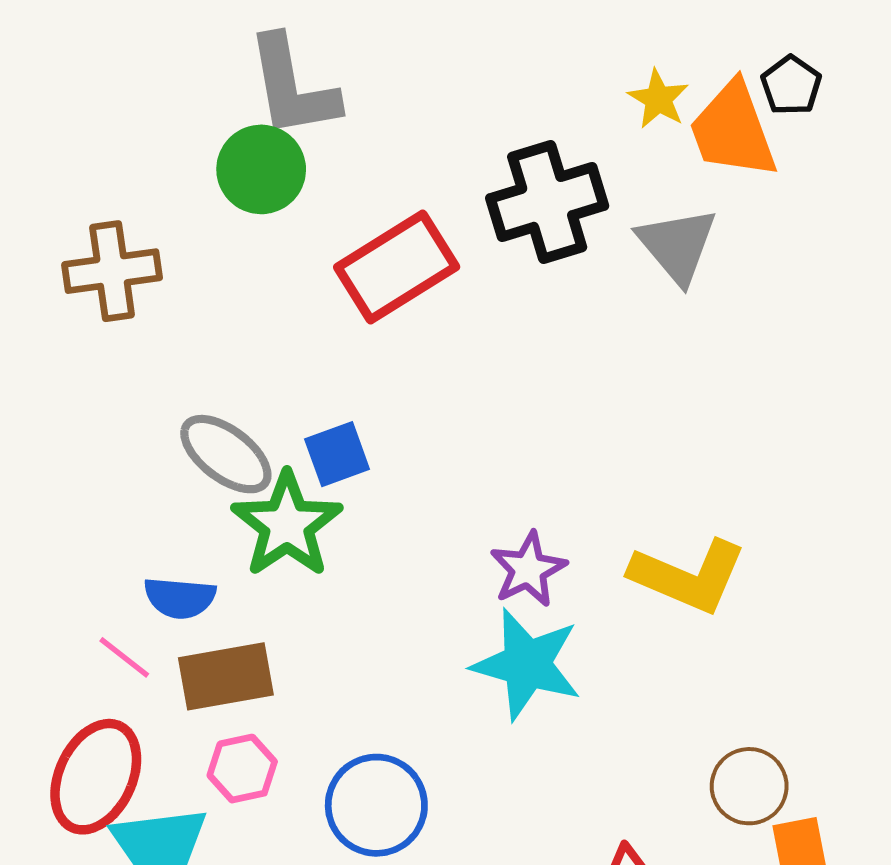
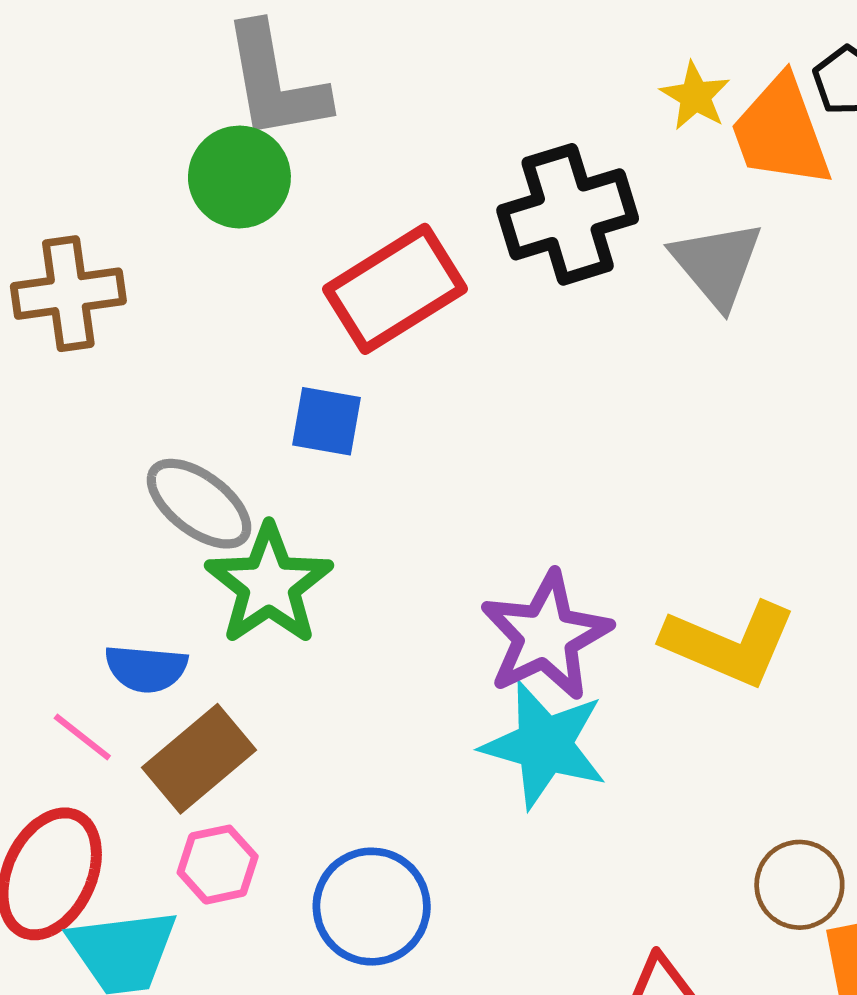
blue square: (337, 454) -> (327, 421), moved, turned 30
purple star: (528, 569) -> (546, 636), size x1.5
brown rectangle: (226, 676) -> (199, 759), turned -30

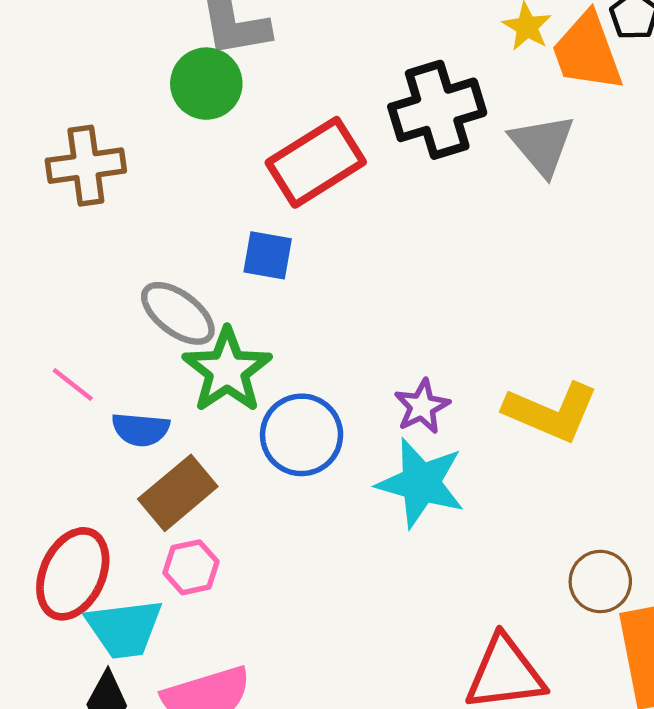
purple star: (546, 636) -> (422, 406), size x0.6
pink line: (82, 737) -> (73, 385), moved
blue circle: (372, 907) -> (302, 435), moved

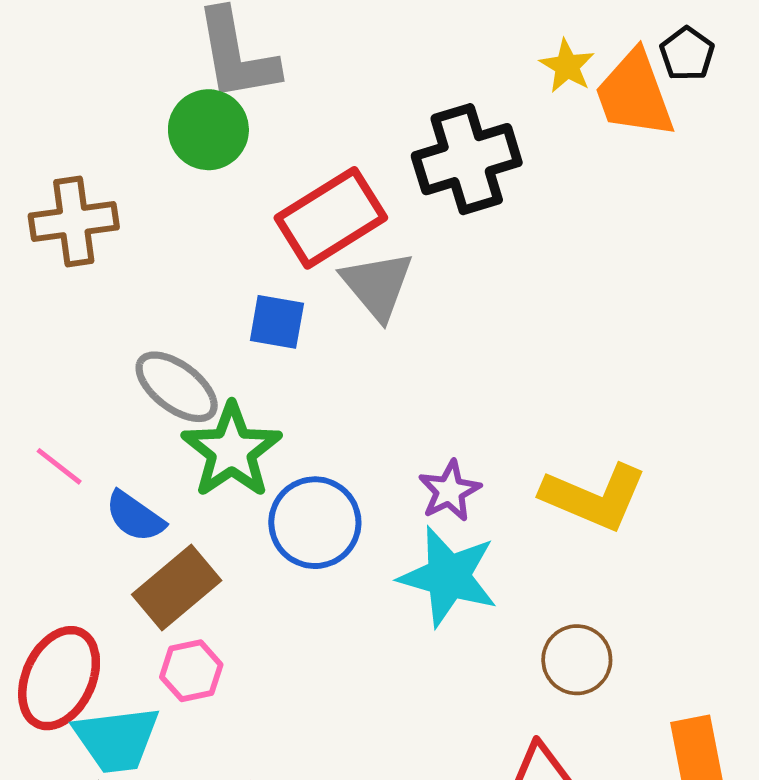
gray triangle: (542, 145) -> (377, 285), moved
blue semicircle: (141, 429) -> (135, 517), turned 30
brown circle: (600, 582) -> (577, 660), moved

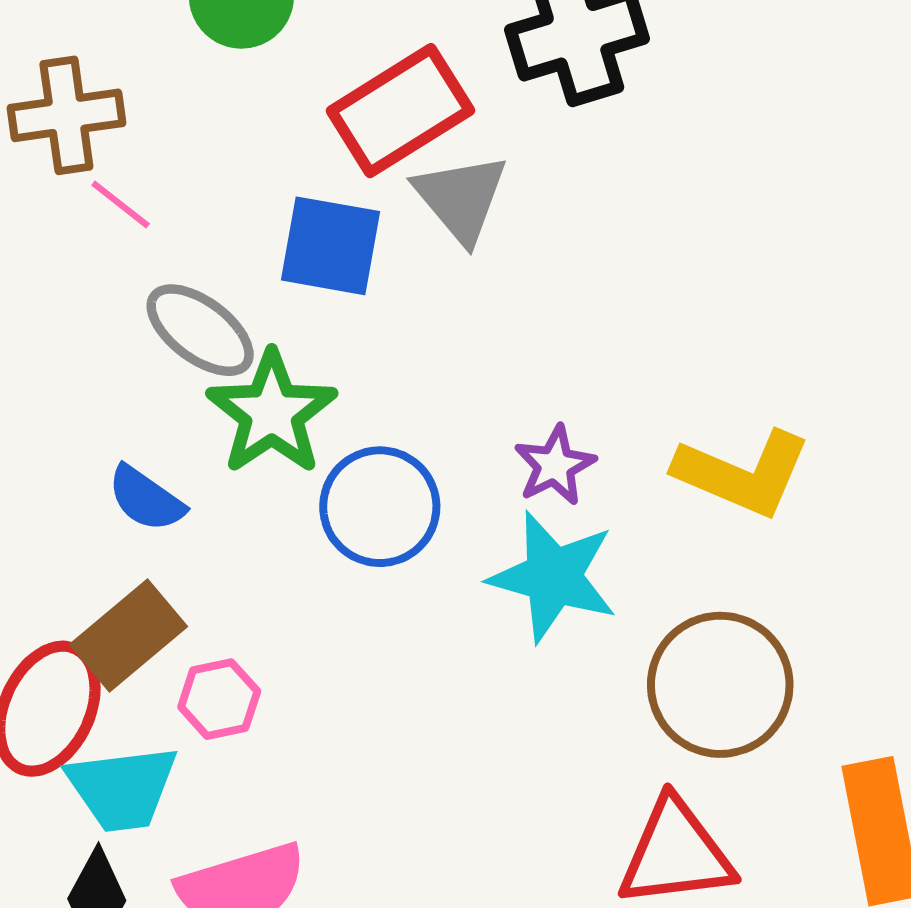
blue square: (277, 322) -> (330, 246), size x1.4
pink line: (59, 466) -> (121, 204), moved
brown rectangle: (177, 588) -> (128, 636), moved
brown circle: (577, 660) -> (720, 685), size x1.6

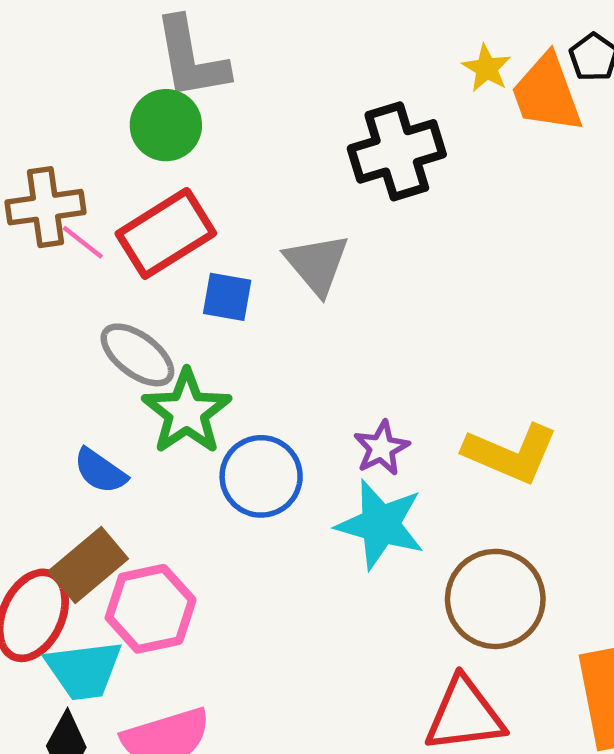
red rectangle: (400, 111) -> (166, 233), moved
pink line: (121, 204) -> (83, 242), moved
blue square: (330, 246) -> (227, 297), size x0.7
pink hexagon: (219, 699) -> (151, 609), size x1.6

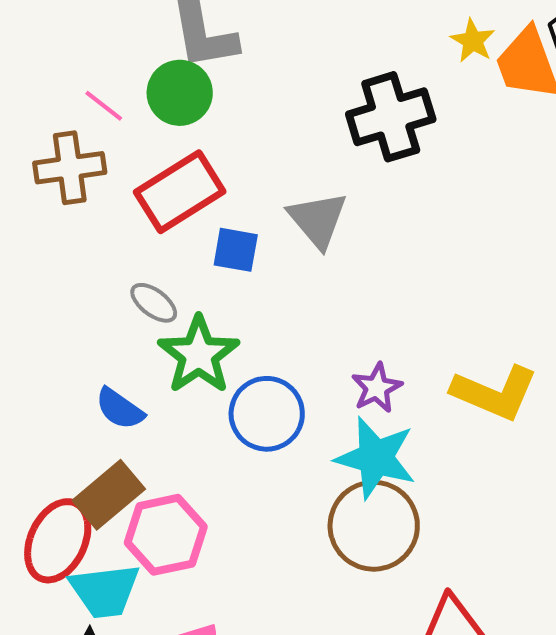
pink line: (83, 242) -> (104, 106), moved
gray ellipse: (137, 355) -> (154, 303), size x0.7
brown circle: (495, 599) -> (374, 526), moved

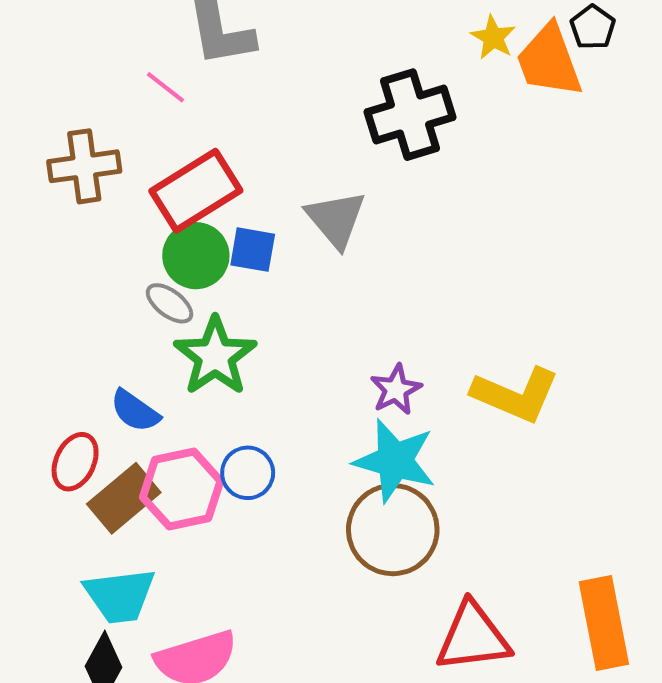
green circle: (180, 93) -> (196, 256), moved
pink line: (104, 106) -> (165, 87), moved
blue circle: (267, 414) -> (248, 473), moved, size x0.7
pink hexagon: (166, 535) -> (182, 489), moved
red ellipse: (58, 541) -> (75, 462), moved, size x0.7

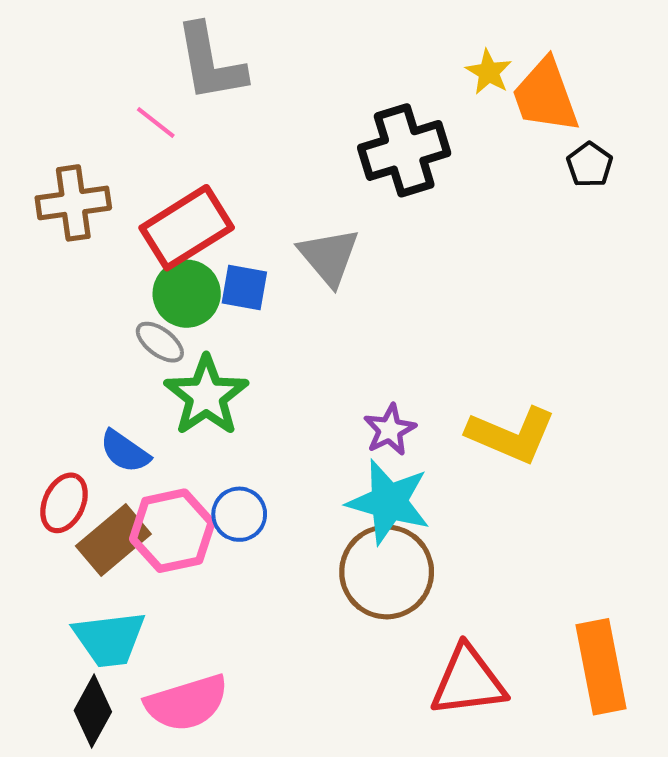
black pentagon: (593, 27) -> (590, 165), moved

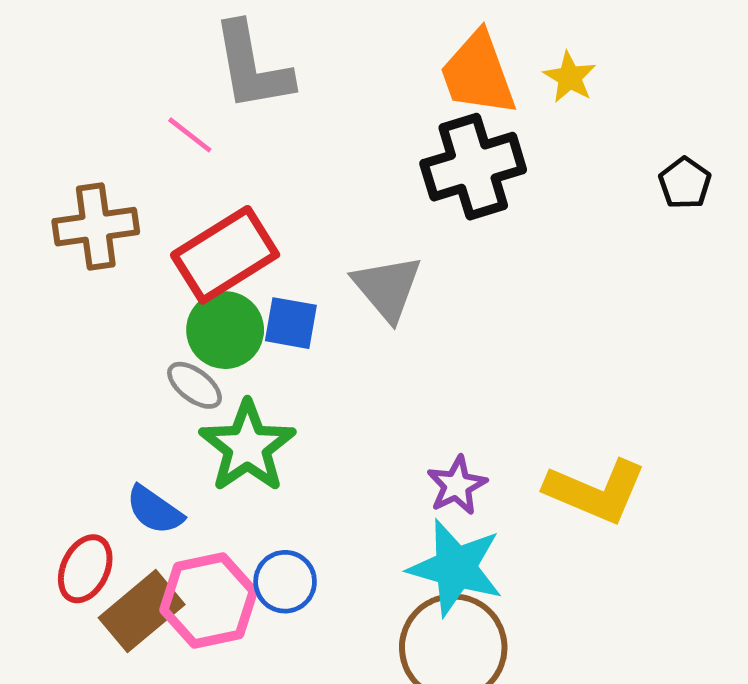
orange trapezoid: (545, 96) -> (478, 74), moved

